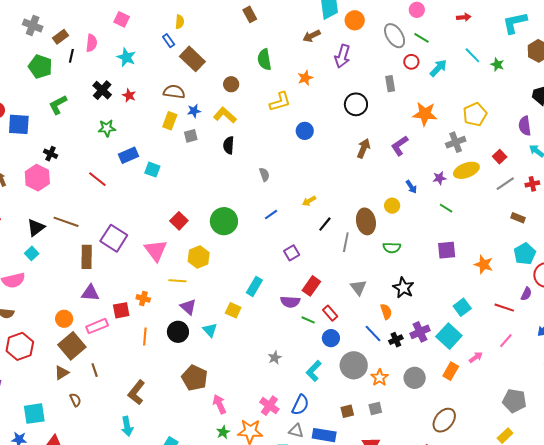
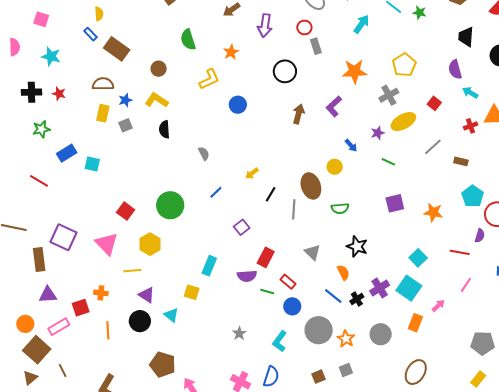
red circle: (411, 62) -> (304, 27), moved
black cross: (102, 90) -> (31, 92), turned -36
gray line: (505, 184) -> (433, 147), moved

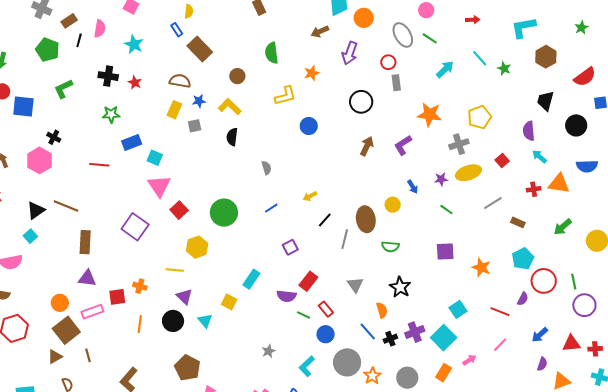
red line: (39, 181) -> (99, 165), turned -36
purple square: (63, 237) -> (135, 227), moved
pink triangle: (107, 244) -> (159, 186), moved

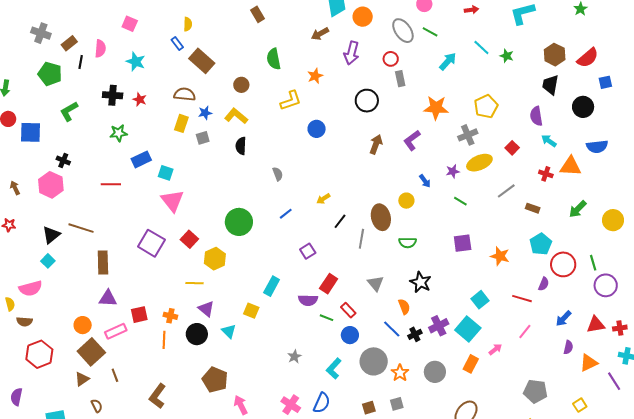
brown hexagon: (546, 57) -> (555, 55), moved
red cross: (534, 189) -> (546, 174), turned 32
red square: (179, 210) -> (189, 239), moved
orange cross: (140, 286) -> (170, 316), moved

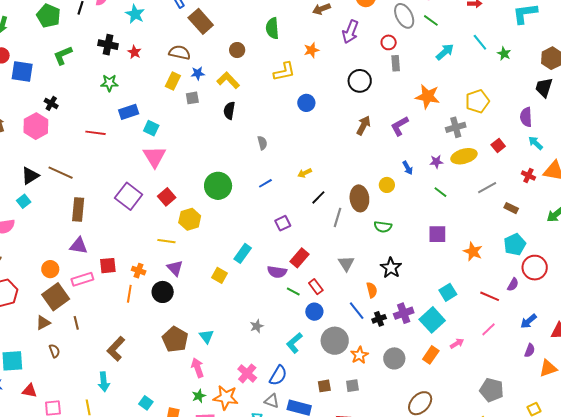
cyan triangle: (229, 331) -> (207, 336), moved

